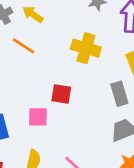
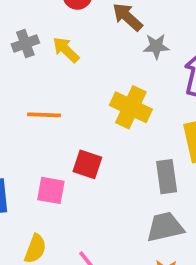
orange line: (24, 46) -> (44, 115), moved, turned -40

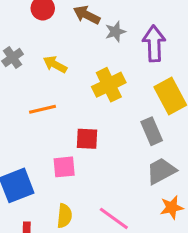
yellow arrow: (66, 50) -> (55, 64), moved
yellow cross: (131, 107) -> (109, 85), turned -36

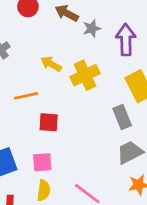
yellow arrow: (55, 64) -> (51, 64), moved
red square: (87, 139) -> (49, 122), moved
pink square: (64, 167) -> (42, 162), moved

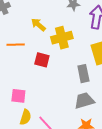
red square: (49, 122) -> (42, 60), moved
yellow semicircle: (44, 190) -> (26, 117), moved

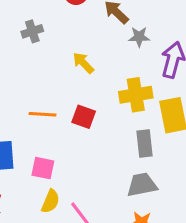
yellow cross: (62, 38) -> (136, 95), moved
orange line: (16, 45) -> (42, 114), moved

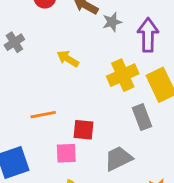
red square: (84, 117) -> (83, 130), moved
pink square: (43, 168) -> (66, 153), moved
gray trapezoid: (142, 185) -> (118, 159), moved

